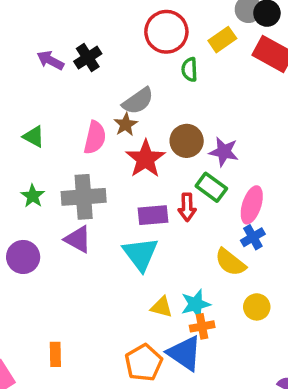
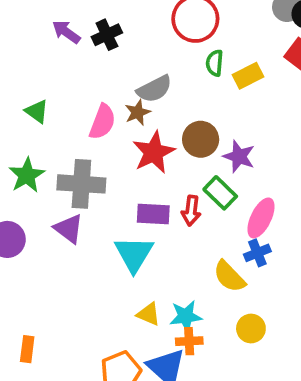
yellow rectangle: (222, 40) -> (248, 76), moved
green star: (33, 196) -> (27, 175), size x1.4

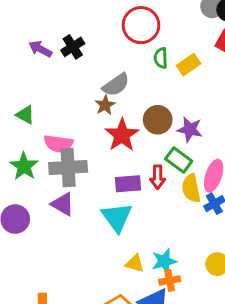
pink semicircle: (102, 122) -> (58, 144), moved, turned 84
yellow semicircle: (229, 276) -> (191, 188), moved, turned 40

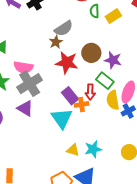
red star: (122, 135) -> (67, 63), turned -30
gray cross: (68, 167) -> (30, 84), turned -30
purple rectangle: (128, 184) -> (70, 96), turned 54
orange cross: (170, 280) -> (82, 104), moved

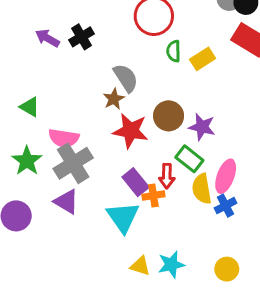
gray semicircle: (64, 28) -> (126, 78), turned -90

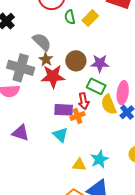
brown star: (114, 99) -> (46, 59), moved
gray cross: (73, 163) -> (21, 68), moved, turned -30
purple rectangle: (136, 182) -> (64, 110), turned -36
cyan triangle: (123, 217) -> (60, 135), size x0.7

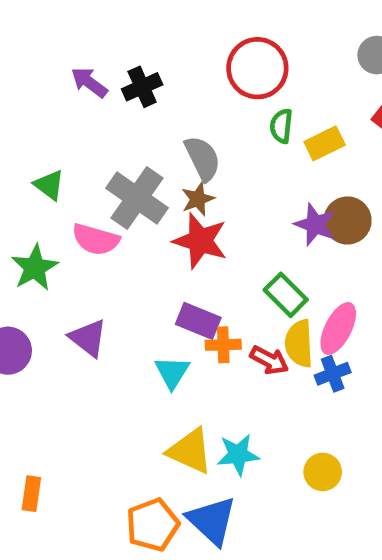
brown circle: (76, 61) -> (348, 220), moved
purple star: (100, 63) -> (315, 225), moved
red arrow: (84, 101) -> (269, 360), moved, turned -70
yellow triangle: (79, 165) -> (190, 451), size x1.5

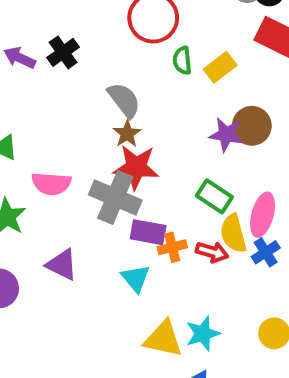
gray cross: (137, 198) -> (115, 198), moved

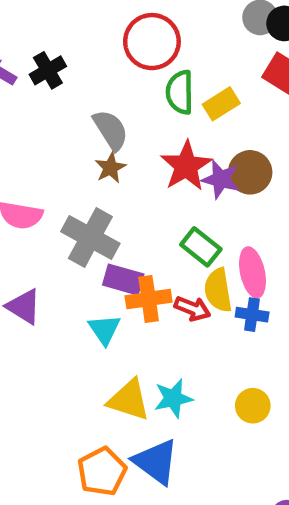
green semicircle: (182, 61) -> (180, 92), size x1.4
red star: (136, 167) -> (186, 166), moved, turned 30
pink ellipse: (263, 215) -> (253, 272), turned -33
orange cross: (172, 247) -> (149, 299), size x1.4
blue cross: (266, 252) -> (252, 315), turned 36

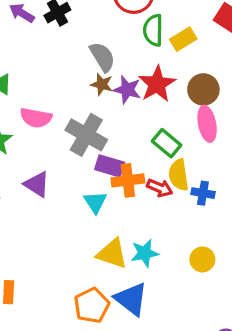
brown star: (110, 168) -> (102, 84), turned -30
purple star: (221, 179) -> (127, 90), moved
pink ellipse: (253, 272) -> (207, 124), moved

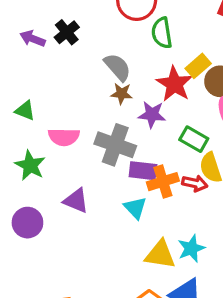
yellow rectangle: (183, 39) -> (198, 66), moved
purple star: (127, 90) -> (152, 115), moved

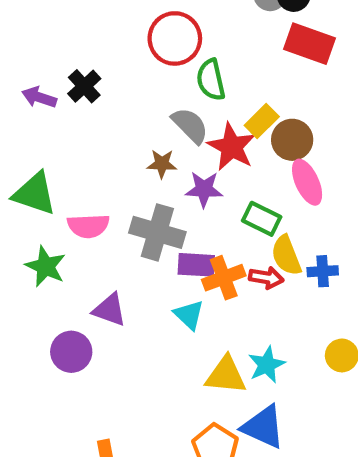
gray semicircle: (117, 67) -> (190, 125), moved
green triangle: (25, 110) -> (35, 194), size x1.6
purple circle: (27, 223) -> (71, 352), moved

